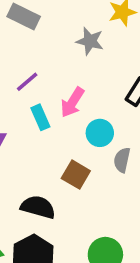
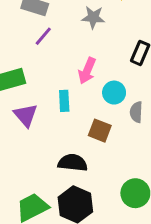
purple line: (27, 82) -> (43, 36), moved
cyan rectangle: (40, 117) -> (64, 101), moved, turned 30

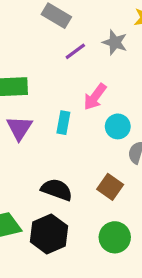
purple line: (43, 36) -> (75, 51), moved
brown square: (100, 131) -> (110, 187), moved

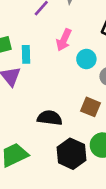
cyan rectangle: (63, 123) -> (26, 54), moved
black hexagon: (49, 234) -> (72, 154), moved

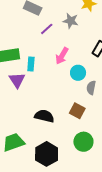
black hexagon: (72, 154) -> (47, 154), moved

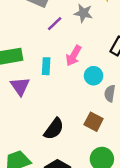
cyan rectangle: (31, 64) -> (46, 66), moved
black semicircle: (44, 116) -> (54, 129), turned 114

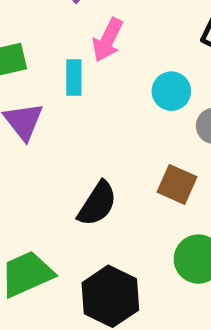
pink arrow: (74, 56) -> (108, 40), moved

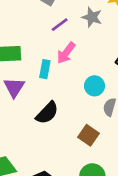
black semicircle: (97, 204) -> (47, 113), moved

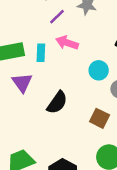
pink arrow: (66, 53) -> (67, 43), turned 80
cyan rectangle: (45, 69) -> (41, 53), moved

